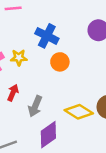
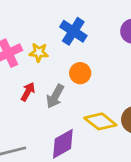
orange circle: (60, 62) -> (80, 73), moved
gray arrow: (35, 106) -> (55, 96), moved

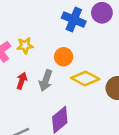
blue cross: (73, 31) -> (74, 20), moved
yellow diamond: (100, 121) -> (85, 78), moved

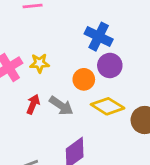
purple circle: (102, 13) -> (110, 65), moved
gray arrow: (46, 80) -> (61, 106), turned -78

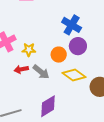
yellow star: (40, 63) -> (29, 50), moved
red arrow: (33, 104) -> (21, 69), turned -128

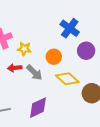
purple circle: (78, 46) -> (86, 51), moved

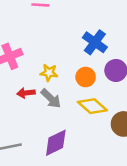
yellow star: (24, 49) -> (49, 73), moved
orange circle: (54, 57) -> (86, 77), moved

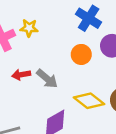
yellow star: (49, 73) -> (29, 28), moved
yellow diamond: (92, 106) -> (89, 101), moved

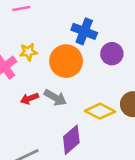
orange circle: (81, 54) -> (66, 61), moved, size x1.6

